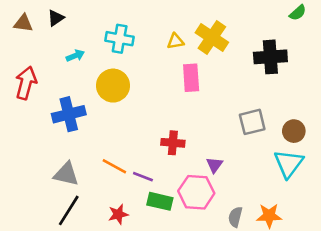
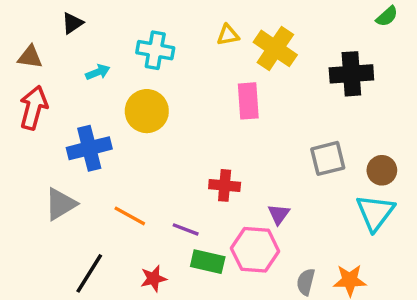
brown triangle: (23, 23) -> (30, 57), moved
yellow triangle: (175, 41) -> (228, 35), moved
orange line: (114, 166) -> (130, 216), moved
gray triangle: (66, 174) -> (60, 204), moved, turned -44

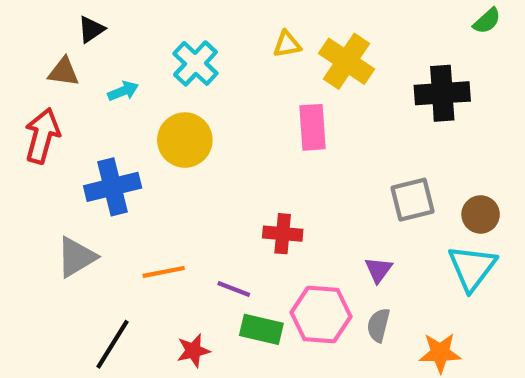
cyan cross: (155, 50) -> (195, 63), turned 33
brown triangle: (30, 57) -> (64, 72), moved
purple triangle: (279, 214) -> (378, 270), moved
orange line: (130, 216) -> (164, 272), turned -40
gray semicircle: (306, 282) -> (378, 325), moved

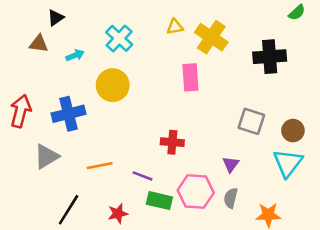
red arrow: (42, 136) -> (21, 111), moved
gray square: (412, 200) -> (251, 121), turned 32

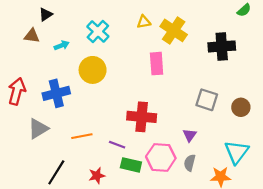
red cross: (172, 142) -> (142, 117), size x1.5
cyan triangle: (288, 163) -> (237, 152), moved

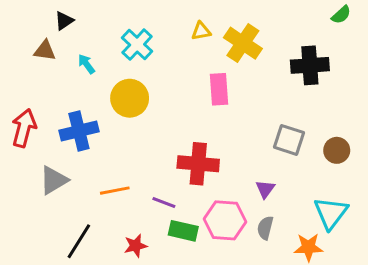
cyan arrow: (62, 45) -> (86, 64), turned -104

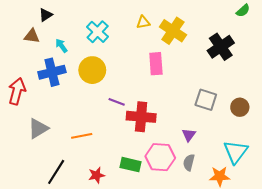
black cross: (310, 65) -> (221, 47), turned -30
blue cross: (79, 131) -> (52, 72), moved
purple line: (164, 202) -> (117, 102), moved

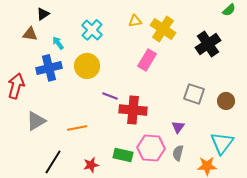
pink rectangle: (156, 64) -> (147, 60), turned 35

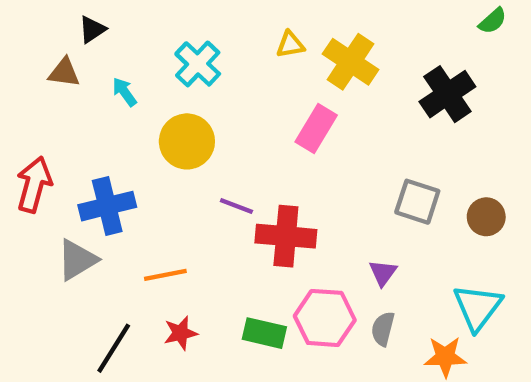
blue cross: (49, 68) -> (107, 206), moved
red star: (91, 165) -> (180, 333), moved

